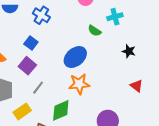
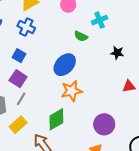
red triangle: (137, 86) -> (129, 86), turned -40
gray line: (38, 88) -> (21, 99), moved

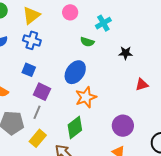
purple square: (18, 79) -> (42, 92), moved

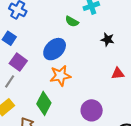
green diamond: (75, 128) -> (44, 103), turned -35

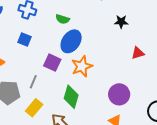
green semicircle: (72, 21) -> (63, 19), moved
purple square: (18, 62) -> (52, 63), moved

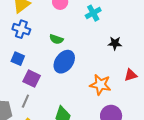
purple square: (52, 63) -> (32, 79), moved
orange star: (82, 66) -> (100, 85), moved, turned 30

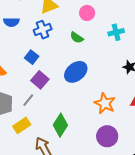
blue cross: (21, 29) -> (43, 30), turned 36
green semicircle: (56, 39) -> (77, 38), moved

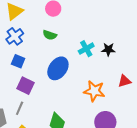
cyan cross: (116, 32) -> (86, 49), moved
blue square: (32, 57) -> (18, 61), moved

